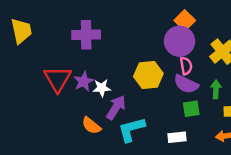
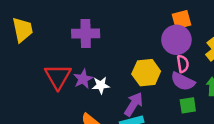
orange square: (185, 20) -> (182, 20), turned 30
purple arrow: (116, 107) -> (134, 104), moved

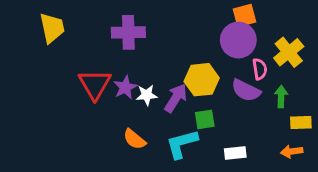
pink semicircle: (183, 64) -> (260, 69), moved
purple arrow: (134, 104) -> (176, 98), moved
green square: (188, 105) -> (205, 119), moved

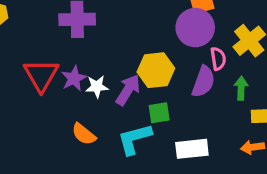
purple semicircle: (246, 90) -> (203, 82), turned -96
white rectangle: (235, 153) -> (192, 149), size x1.4

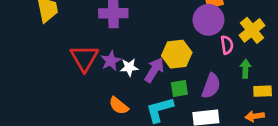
purple semicircle: (203, 82) -> (211, 86), moved

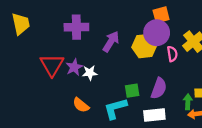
yellow hexagon: (177, 54) -> (144, 46), moved
green arrow: (245, 69) -> (188, 102), moved
purple arrow: (154, 70) -> (111, 42), moved

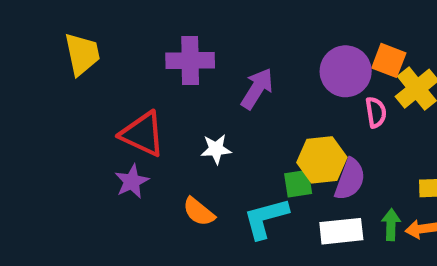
orange square: (161, 15) -> (389, 60), moved, turned 36
yellow hexagon: (144, 46) -> (322, 160), moved
red triangle: (52, 65) -> (143, 134), turned -35
purple star: (74, 67) -> (132, 181), moved
green arrow: (188, 102) -> (391, 225), moved

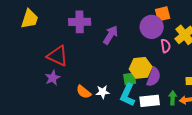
yellow trapezoid: (82, 54) -> (30, 19), turned 30
orange square: (389, 60) -> (163, 14), moved, turned -35
white star: (216, 149) -> (103, 92), moved
cyan L-shape: (266, 218) -> (128, 95), moved, turned -50

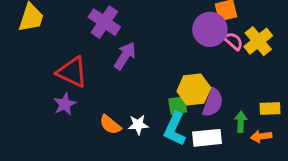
purple cross: (80, 22) -> (104, 22), turned 35
purple arrow: (111, 35) -> (125, 56), moved
pink semicircle: (166, 46) -> (233, 41), moved, turned -40
green arrow: (173, 98) -> (241, 122), moved

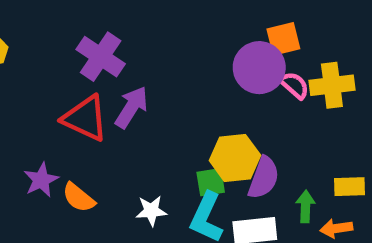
yellow cross: (258, 41) -> (332, 85), turned 32
red triangle: (72, 72) -> (85, 118), moved
orange semicircle: (110, 125) -> (79, 198), moved

